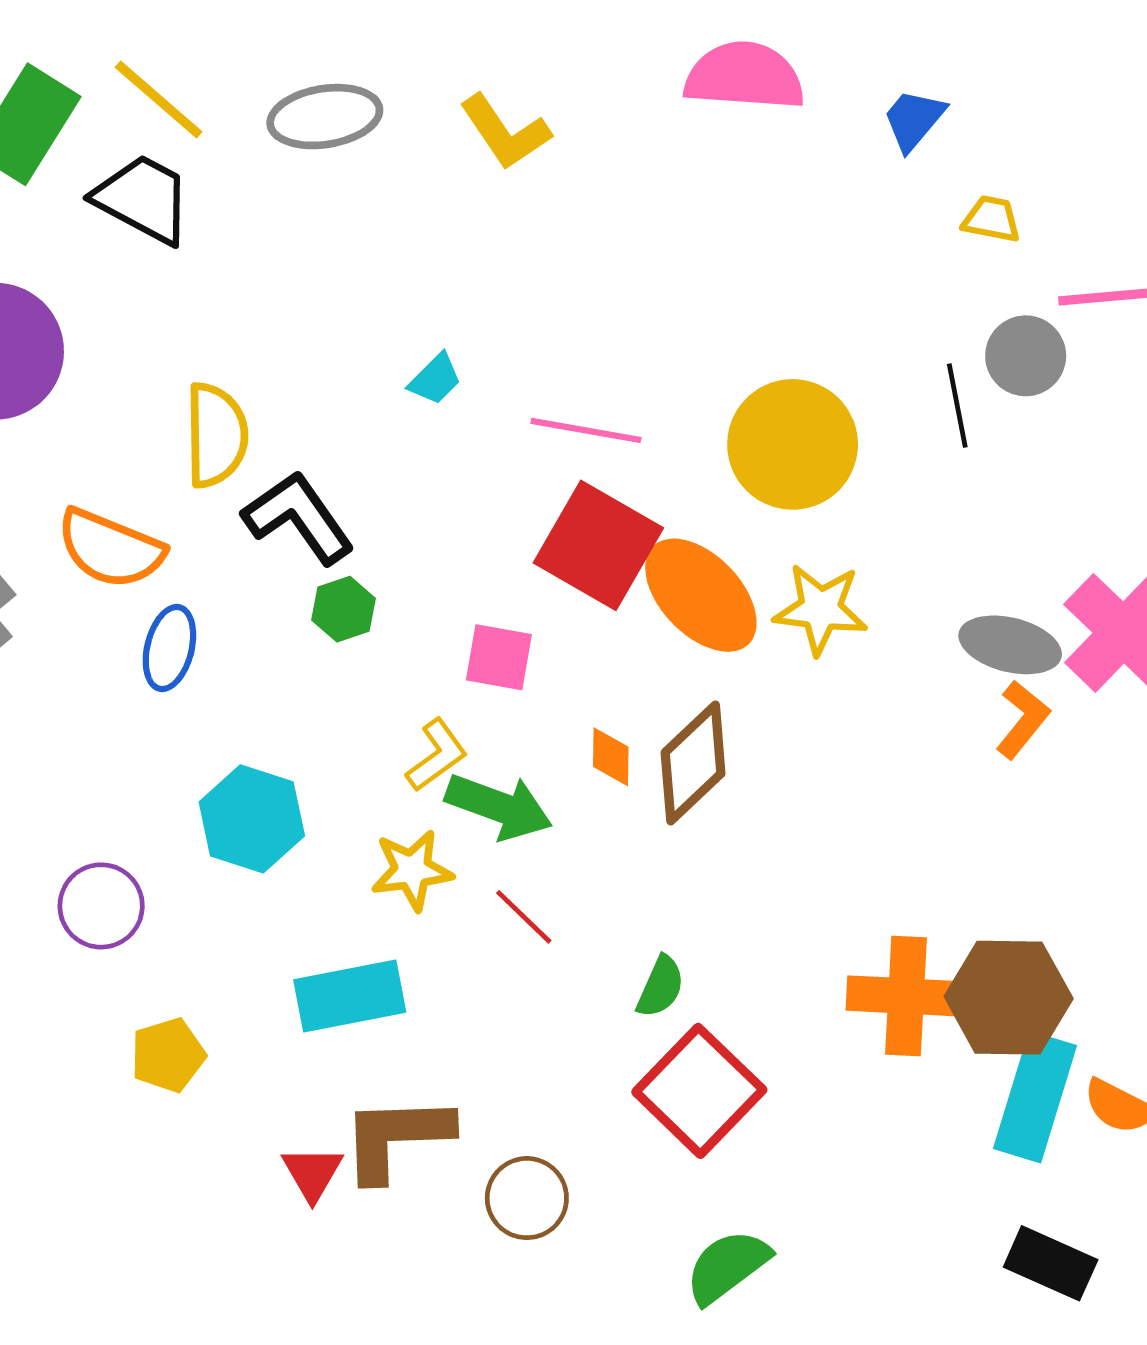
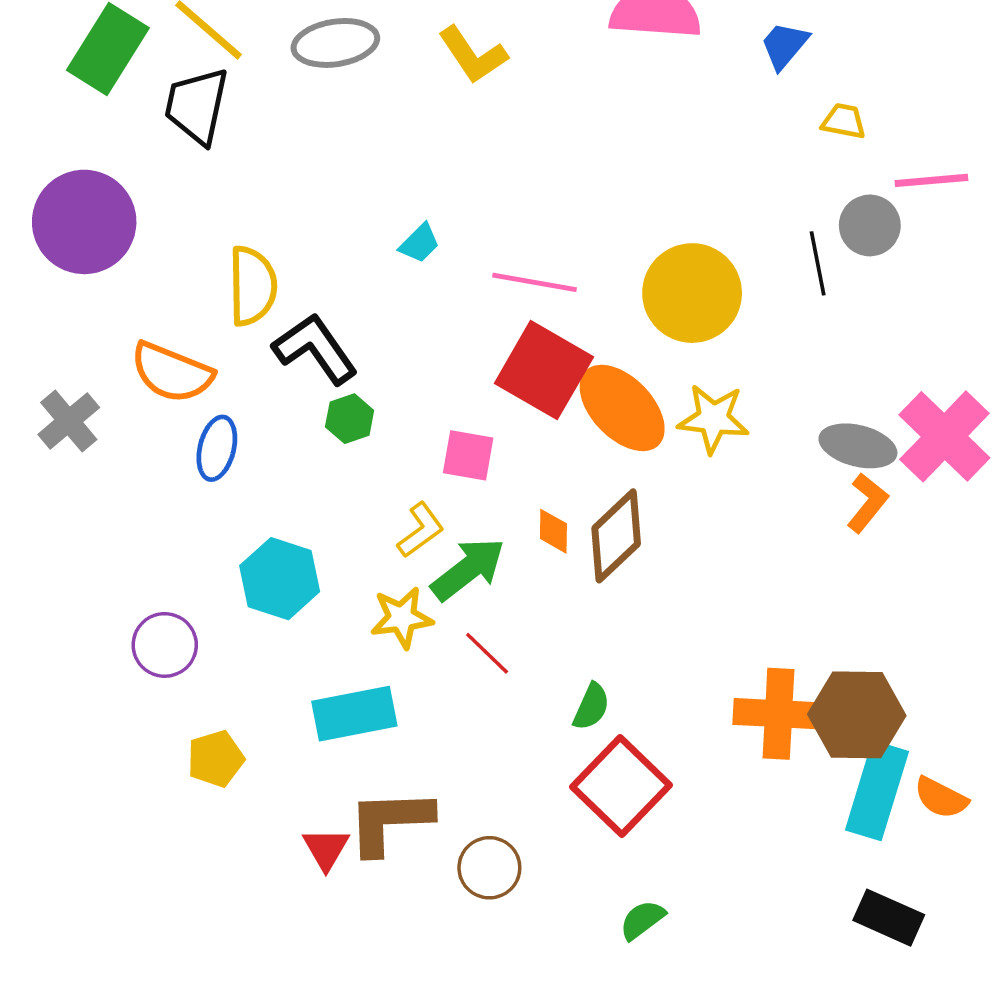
black trapezoid: (143, 199) -> (197, 106), turned -106
green arrow: (499, 806) -> (468, 569), turned -58
green semicircle: (727, 1266) -> (642, 920), size x0.7

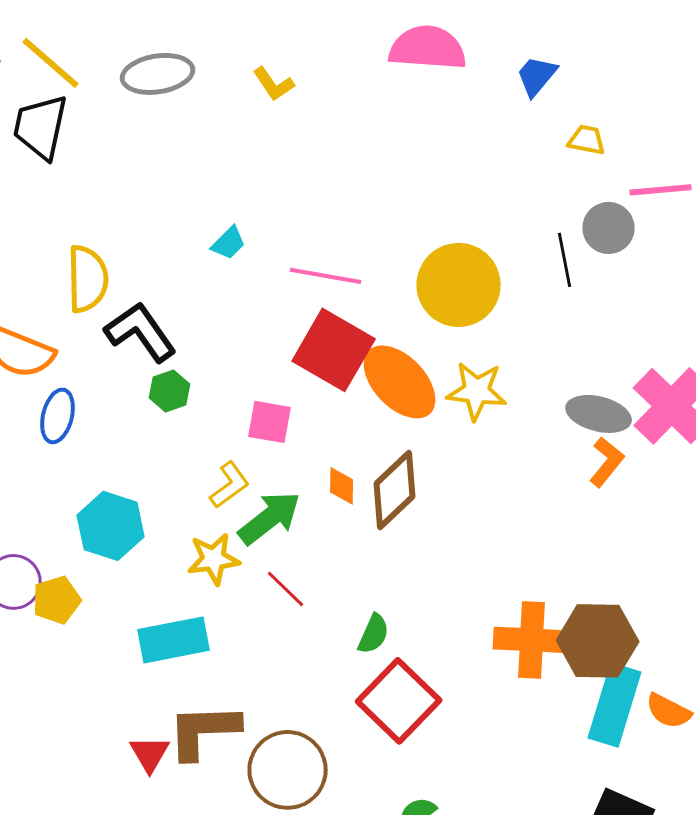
yellow L-shape: (473, 55) -> (274, 84), size x0.7
yellow pentagon: (216, 759) -> (57, 600), moved
brown circle: (489, 868) -> (288, 770), size x1.5

